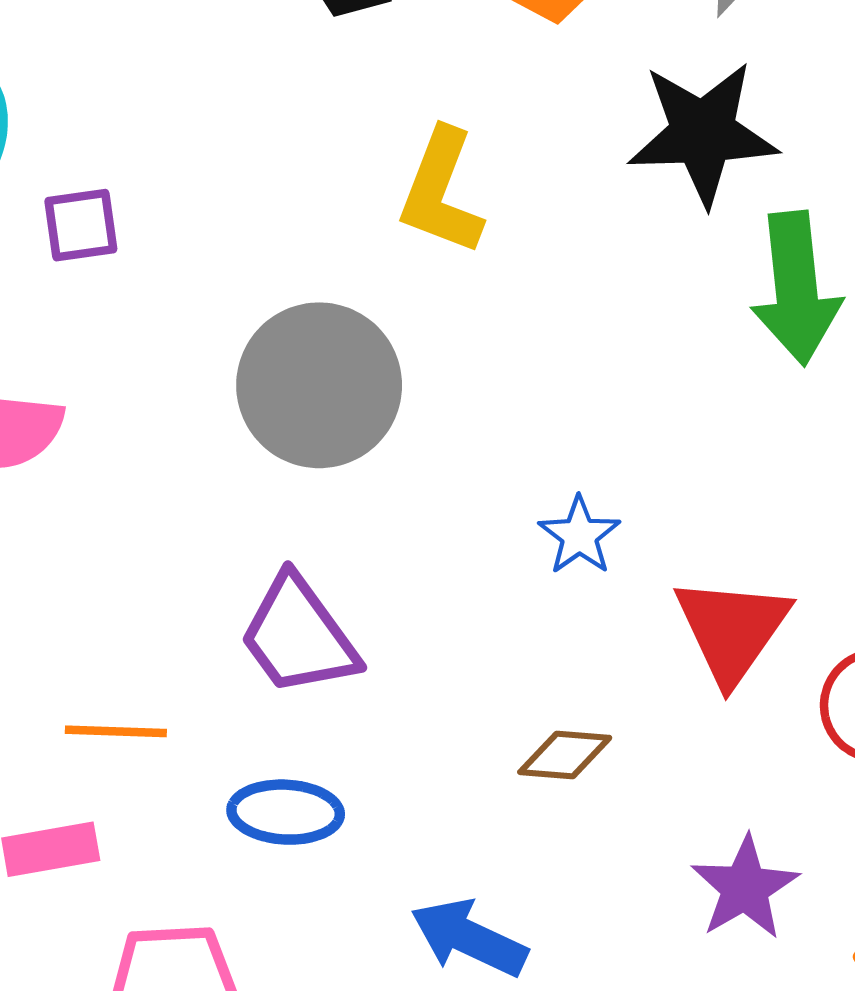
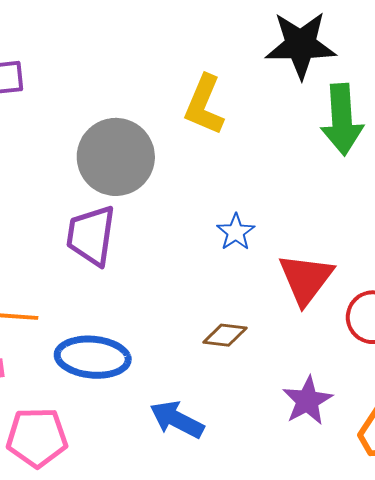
yellow L-shape: (441, 192) -> (204, 105), moved
purple trapezoid: (299, 636) -> (91, 235), moved, turned 42
blue ellipse: (286, 812) -> (93, 357), size x1.4

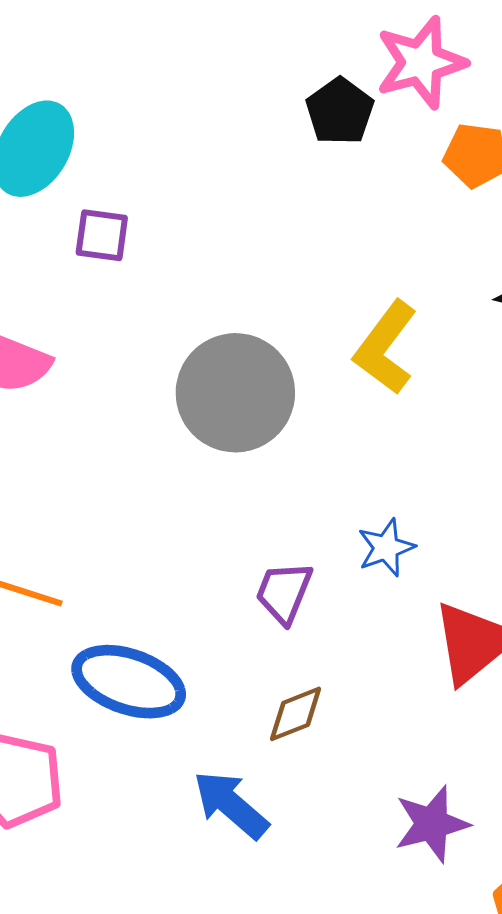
purple trapezoid: (91, 235) -> (284, 592), moved, size x0.7
brown diamond: (225, 335) -> (296, 714), moved, turned -42

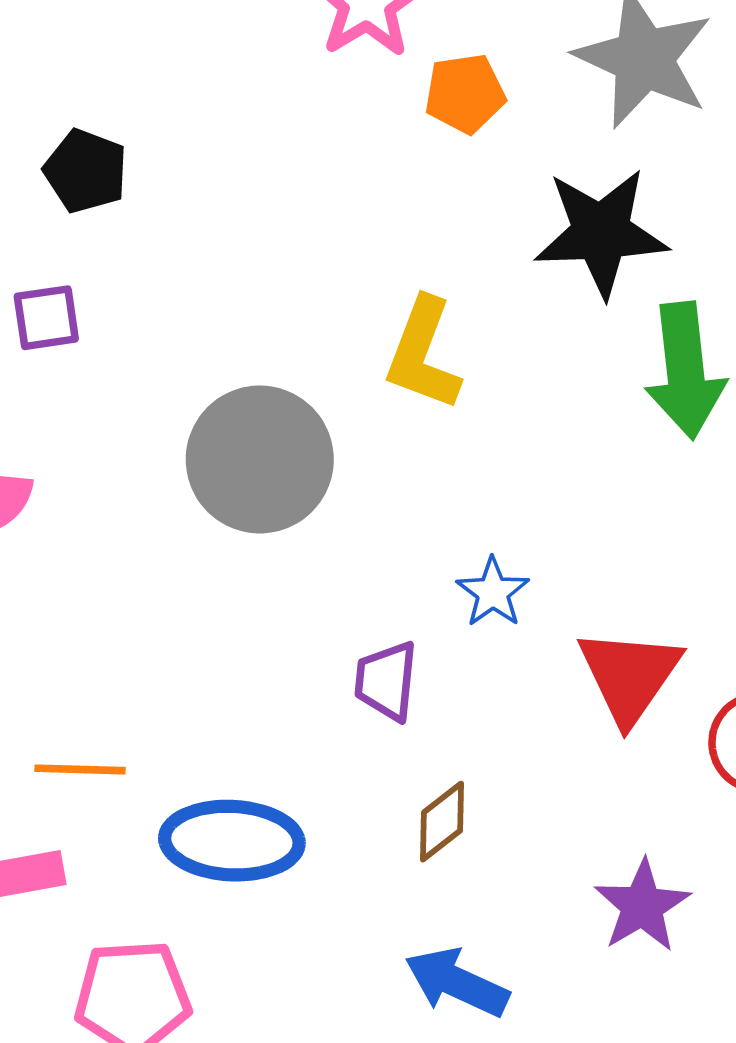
black pentagon: (340, 111) -> (86, 171), moved
blue arrow: (231, 805) -> (457, 982), moved

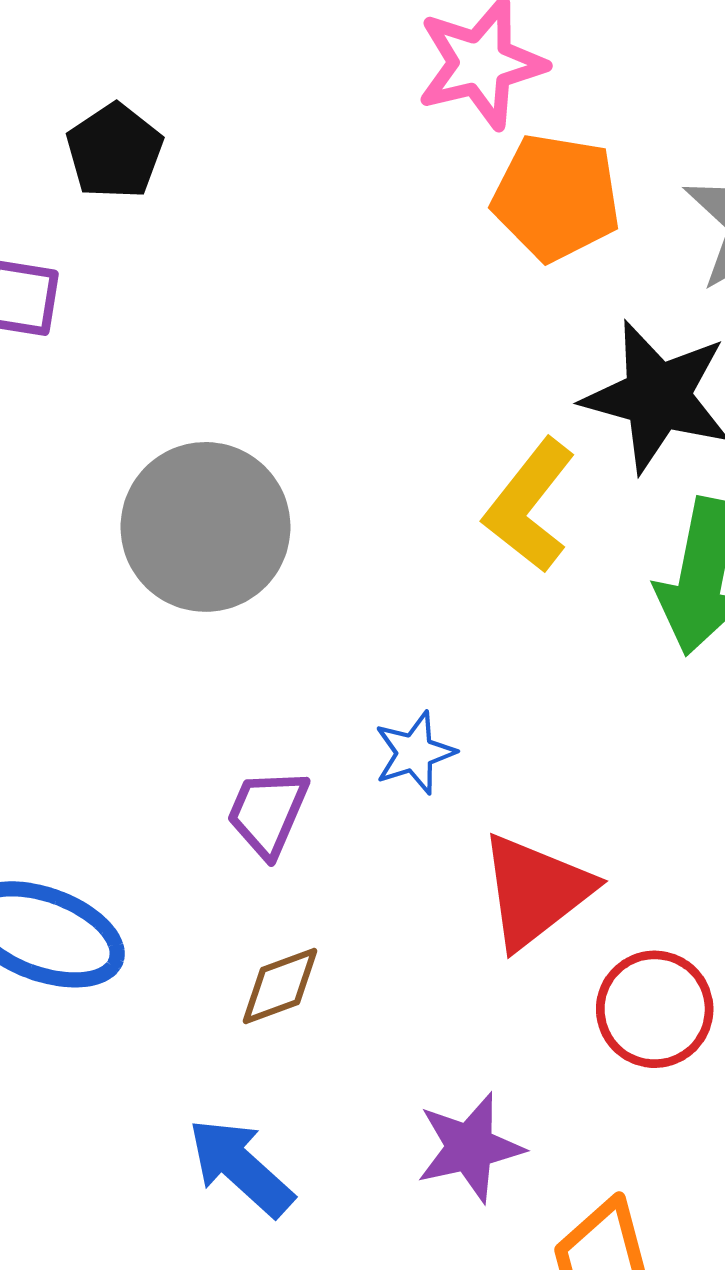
orange pentagon: (465, 94) -> (556, 197), size x1.4
yellow L-shape: (423, 354) -> (529, 506), moved

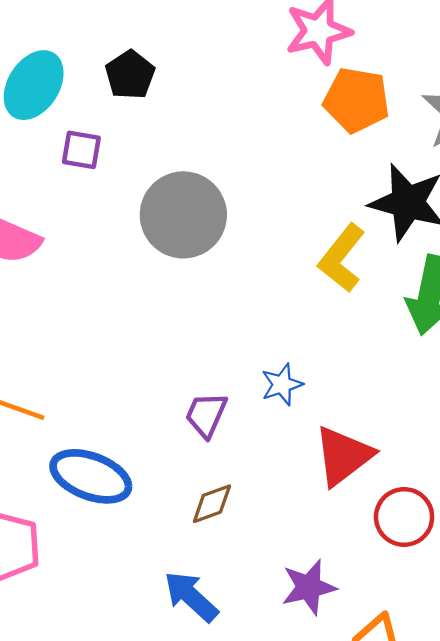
gray circle: (205, 527) -> (183, 215), moved

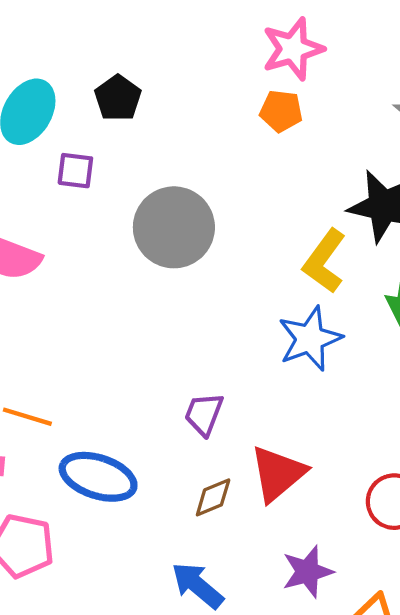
orange pentagon: (356, 100) -> (281, 111), moved, size x0.7
blue star: (282, 384) -> (310, 339), moved, size x1.6
red triangle: (343, 456) -> (278, 474), moved

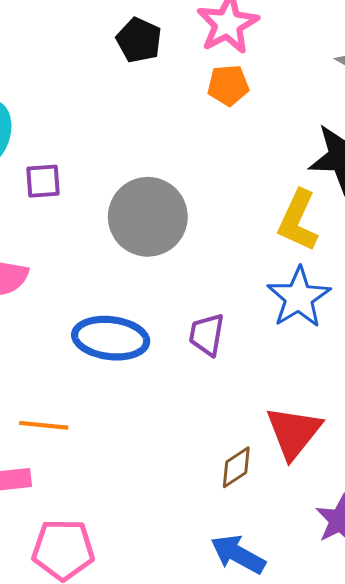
black pentagon: (118, 98) -> (139, 40), moved
purple trapezoid: (204, 414) -> (207, 335), moved
blue ellipse: (98, 477) -> (111, 338), moved

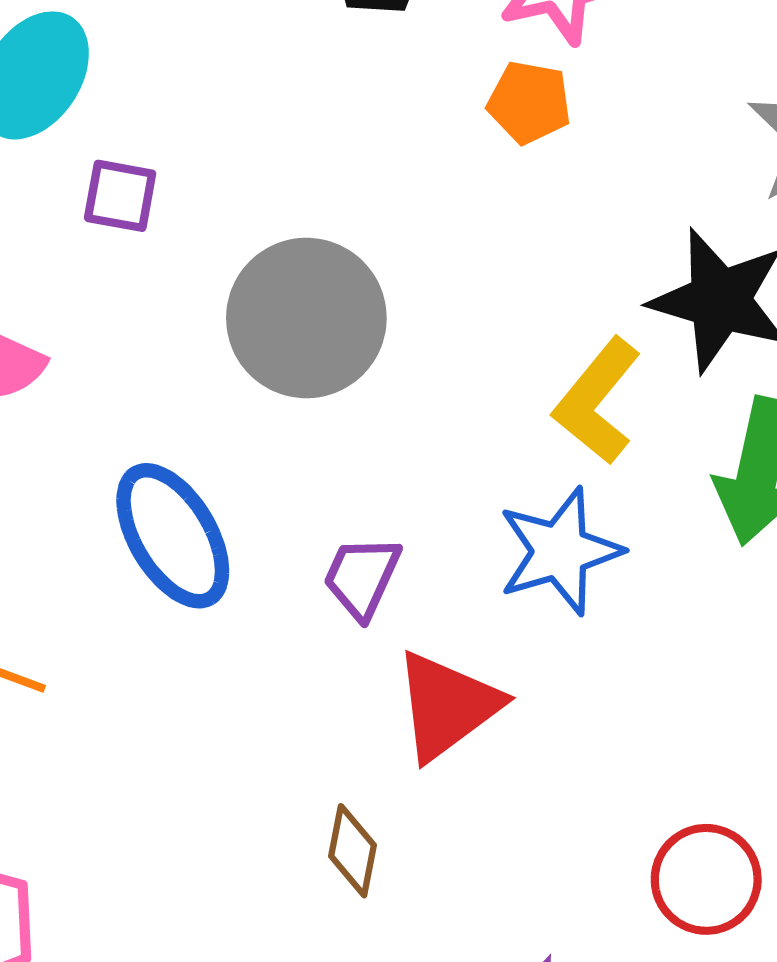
blue ellipse: (111, 338) -> (173, 536), turned 38
red triangle: (294, 432) -> (447, 706), moved
brown diamond: (236, 467) -> (352, 851), turned -60

